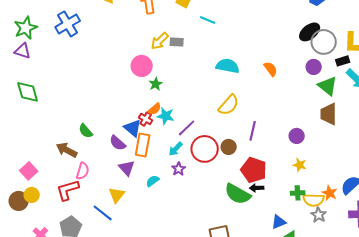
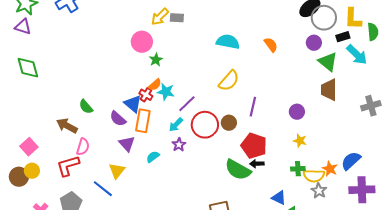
blue triangle: (279, 222) -> (279, 198), turned 49

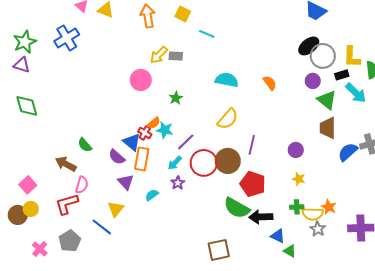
green star: (156, 60) -> (176, 98), moved
brown circle: (229, 123) -> (228, 161), size x1.6
blue semicircle: (351, 161) -> (348, 152), moved
black arrow: (257, 164) -> (261, 217), moved, size x1.6

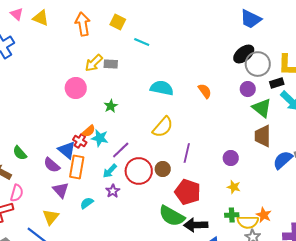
brown circle: (228, 161) -> (163, 169), size x0.6

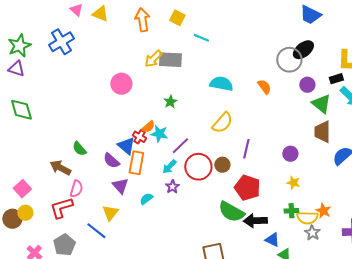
gray rectangle: (111, 64) -> (170, 60), size x1.6
gray circle: (258, 64) -> (289, 60), moved
pink circle: (76, 88) -> (121, 84), moved

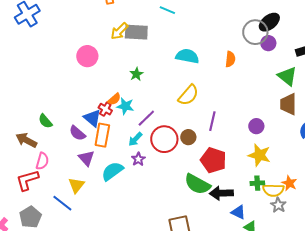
purple circle: (307, 85) -> (268, 43), moved
orange semicircle: (264, 87) -> (230, 59), turned 42
yellow star: (293, 183) -> (259, 155), size x1.6
cyan semicircle: (146, 199) -> (112, 171), size x1.6

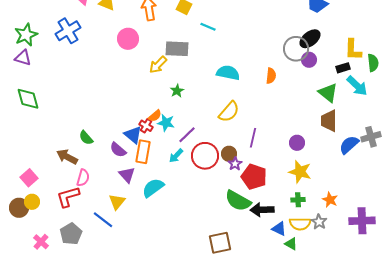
yellow arrow: (119, 31) -> (158, 65), moved
pink circle: (87, 56) -> (128, 39), moved
purple star: (138, 159) -> (235, 164), moved
yellow semicircle: (273, 190) -> (300, 224), moved

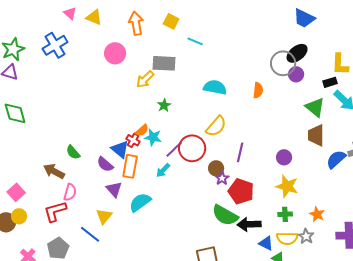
red circle: (205, 156) -> (192, 148), moved

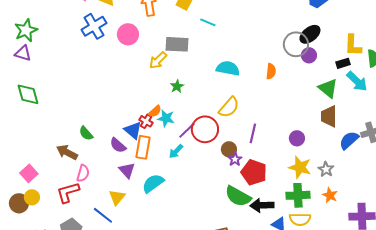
blue cross: (55, 45) -> (94, 26), moved
green cross: (285, 214) -> (298, 195), size x1.6
gray star: (306, 236) -> (326, 169), moved

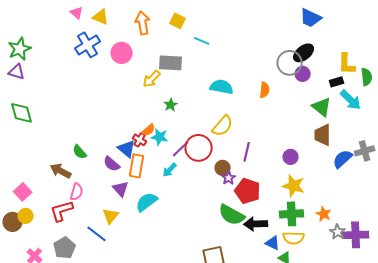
gray star: (326, 169) -> (338, 232), moved

